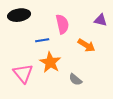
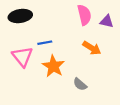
pink semicircle: (62, 24) -> (84, 15), moved
pink triangle: (23, 73) -> (22, 57), moved

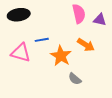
pink triangle: (22, 57) -> (21, 53), turned -35
orange star: (53, 66) -> (61, 56), moved

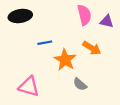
pink triangle: (21, 53) -> (29, 86), moved

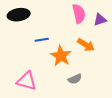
purple triangle: (107, 21) -> (100, 20), turned -32
gray semicircle: (80, 84) -> (75, 79), turned -64

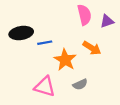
black ellipse: (19, 15) -> (21, 33), moved
pink triangle: (27, 81) -> (45, 87), moved

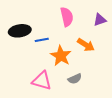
pink semicircle: (84, 15) -> (67, 17), moved

